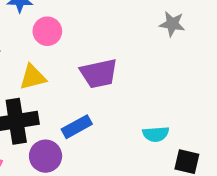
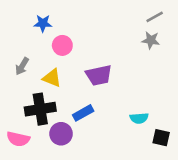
yellow triangle: (33, 77) -> (52, 78), turned 36

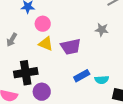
gray star: (151, 40) -> (102, 30), moved
yellow triangle: (52, 78) -> (46, 44), moved
blue rectangle: (83, 113) -> (82, 76), moved

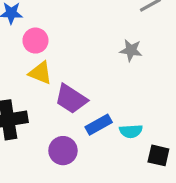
purple trapezoid: (71, 47) -> (71, 99), moved, turned 45
purple circle: (42, 92) -> (63, 151), moved

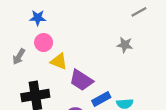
pink circle: (35, 41) -> (44, 43), moved

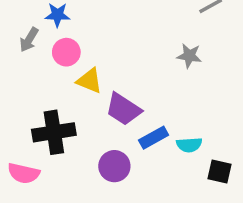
gray arrow: (19, 57) -> (29, 40), moved

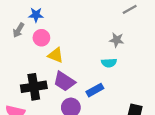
purple trapezoid: (123, 109) -> (64, 81), moved
cyan semicircle: (189, 145) -> (109, 63), moved

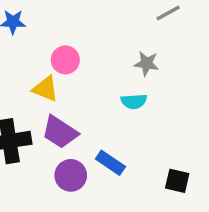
pink circle: (41, 38) -> (65, 60), moved
blue rectangle: (95, 90) -> (110, 163), moved, turned 63

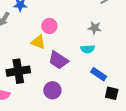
purple trapezoid: (60, 132) -> (58, 60), moved
blue rectangle: (110, 163) -> (99, 74), moved

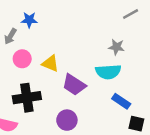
pink circle: (49, 26) -> (22, 59), moved
cyan semicircle: (88, 49) -> (108, 72), size x1.5

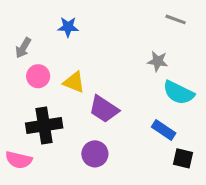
gray line: (131, 14) -> (176, 19), turned 49
blue star: (29, 20) -> (68, 27), moved
cyan semicircle: (108, 72) -> (179, 93), moved, turned 30

